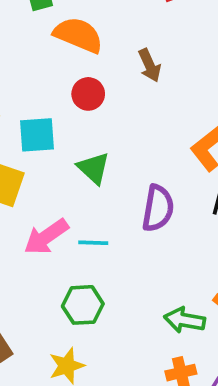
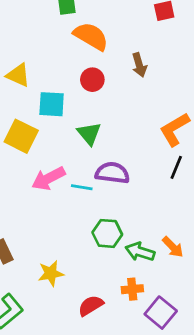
purple semicircle: (158, 208) -> (112, 173), moved, turned -100
green hexagon: (83, 305) -> (107, 233), moved

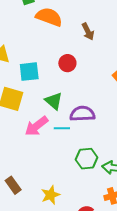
red circle: (92, 80) -> (67, 63), moved
green triangle: (89, 134) -> (54, 101), moved

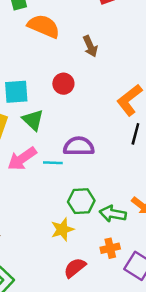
green triangle: (54, 101) -> (33, 120), moved
yellow star: (50, 195) -> (62, 229), moved

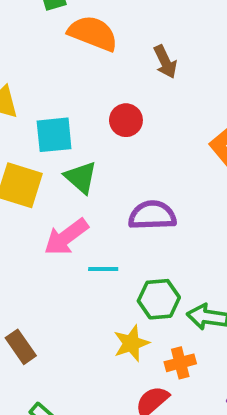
cyan line: (53, 163) -> (103, 269), moved
orange cross: (110, 248) -> (180, 363), moved

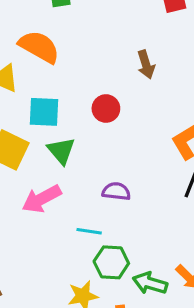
orange semicircle: (93, 33) -> (39, 47), moved
purple semicircle: (152, 215) -> (116, 191), size x0.7
cyan line: (103, 269) -> (89, 231), moved

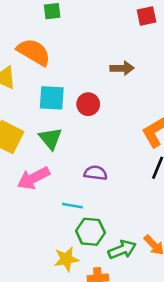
brown arrow: (146, 64) -> (122, 68), turned -75
cyan square: (44, 112) -> (52, 98), moved
green arrow: (150, 283) -> (122, 250), turned 140

